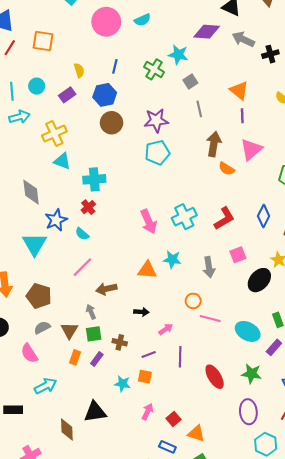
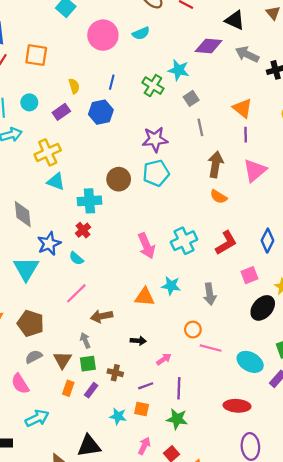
brown circle: (112, 123) -> (119, 179), moved
orange semicircle: (227, 169) -> (219, 197), moved
pink square: (238, 255) -> (249, 275), moved
green star: (252, 374) -> (177, 419), moved
red ellipse: (215, 377) -> (237, 406), moved, turned -55

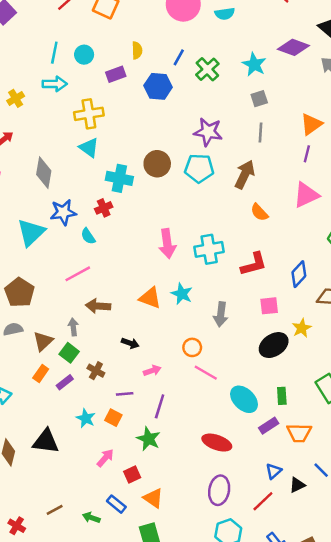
green cross: (153, 86) -> (207, 69), moved
orange triangle: (242, 108) -> (311, 124), turned 30
brown arrow: (216, 164) -> (245, 175), moved
green square: (88, 364) -> (69, 353), turned 30

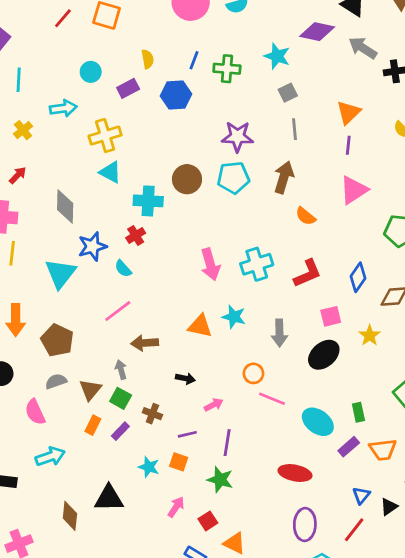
cyan line: (54, 53) -> (19, 80), moved
green cross: (207, 69) -> (227, 69), turned -35
black ellipse: (274, 345) -> (324, 355), moved

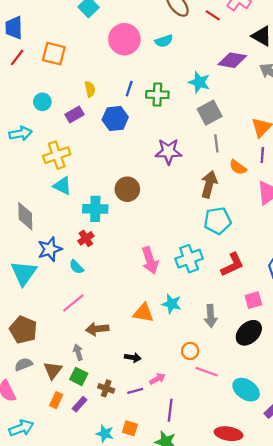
gray square: (288, 93) -> (210, 113), size x1.5
cyan pentagon: (233, 178) -> (217, 221), moved
orange semicircle: (306, 216) -> (238, 167), moved
purple line: (187, 434) -> (135, 391), moved

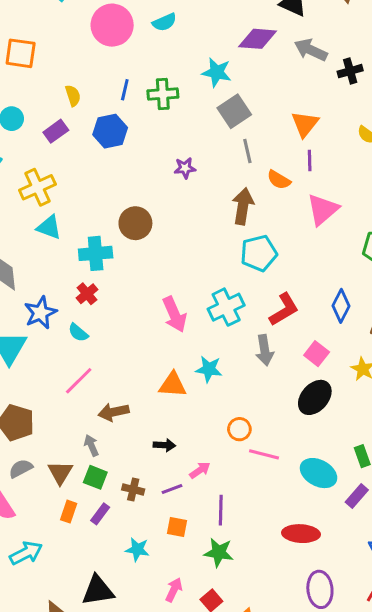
purple star: (168, 152) -> (185, 168), size x0.6
pink square: (253, 300) -> (317, 354), turned -30
gray arrow: (211, 316) -> (265, 350), moved
orange square: (130, 428) -> (177, 527), moved

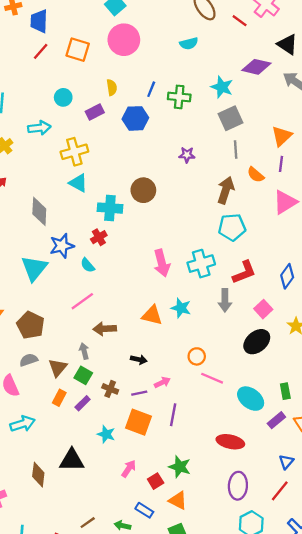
pink circle: (112, 25) -> (124, 40), moved
orange square: (177, 527) -> (138, 422), size x1.6
green star: (219, 552) -> (180, 467), moved

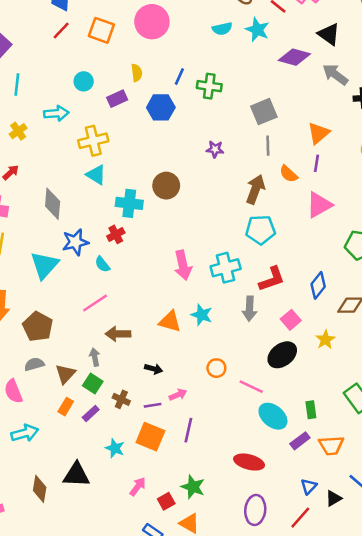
cyan star: (222, 87) -> (257, 30), moved
pink line: (212, 378) -> (251, 387), moved

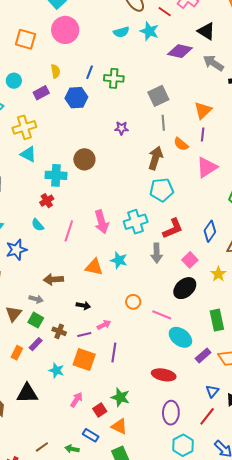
blue star: (75, 242) -> (16, 250), moved
pink line: (95, 303) -> (69, 231), moved, turned -35
gray arrow: (95, 357) -> (36, 299), turned 120
orange rectangle: (66, 407) -> (17, 353), moved
green rectangle: (311, 410) -> (217, 320), moved, size x1.5

